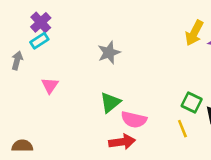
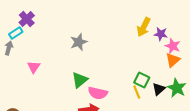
cyan rectangle: (39, 41) -> (16, 33), moved
yellow line: (182, 129) -> (137, 92), moved

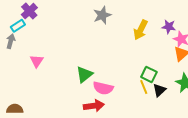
yellow arrow: (144, 27) -> (141, 30), moved
gray star: (79, 42) -> (102, 15), moved
black triangle: (159, 89) -> (159, 90), moved

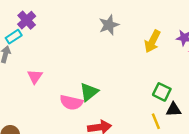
yellow line: (144, 87) -> (156, 121), moved
pink semicircle: (103, 88) -> (71, 102), moved
black triangle: (159, 90) -> (174, 110), turned 40

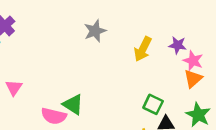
green triangle: (89, 92) -> (73, 104), turned -48

